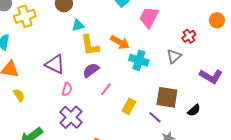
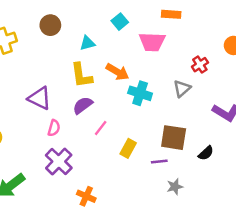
pink trapezoid: (149, 17) -> (152, 42), turned -115
cyan triangle: (78, 25) -> (87, 43), moved
purple line: (155, 117) -> (159, 162), turned -48

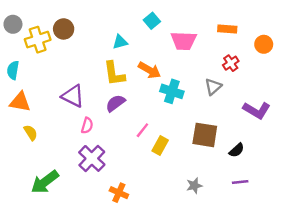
orange rectangle: (171, 14) -> (227, 29), moved
brown circle: (50, 25) -> (64, 29), moved
pink line: (101, 128) -> (142, 130), moved
purple line: (159, 162) -> (240, 182), moved
gray star: (175, 187) -> (194, 186), moved

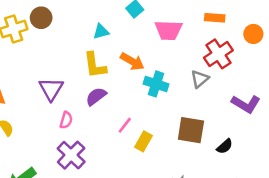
red cross: (231, 63) -> (218, 54), size x1.6
purple triangle: (73, 96) -> (51, 89), turned 35

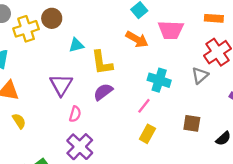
cyan triangle: (101, 31) -> (76, 45), moved
orange arrow: (132, 61) -> (137, 39), moved
pink line: (125, 125) -> (144, 106), moved
brown square: (191, 130) -> (192, 123), size x0.7

